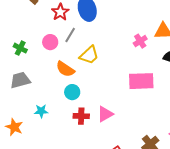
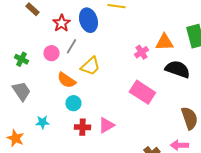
gray trapezoid: (20, 80) -> (21, 91), turned 70
pink rectangle: (141, 81) -> (142, 92), turned 35

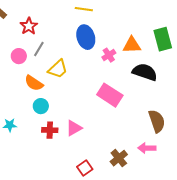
blue ellipse: (88, 20) -> (86, 37), moved

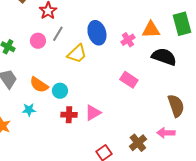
blue ellipse: (86, 37) -> (97, 33), moved
orange semicircle: (34, 83) -> (39, 85), moved
pink rectangle: (110, 95) -> (129, 80), size x0.7

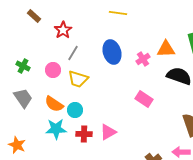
pink circle: (38, 41) -> (53, 70), moved
yellow trapezoid: (77, 54) -> (78, 79), moved, turned 60
cyan star: (29, 110) -> (56, 129), moved, size x1.5

